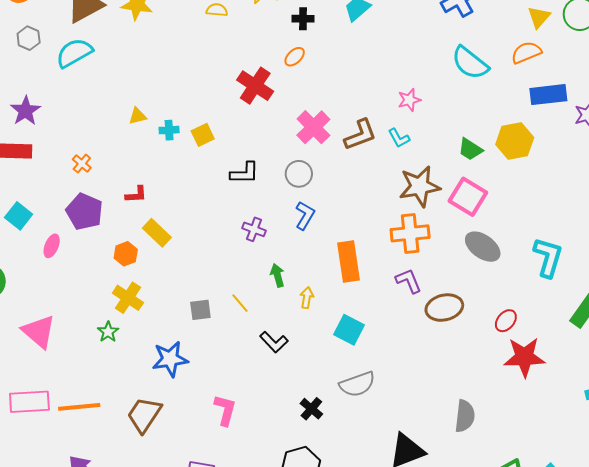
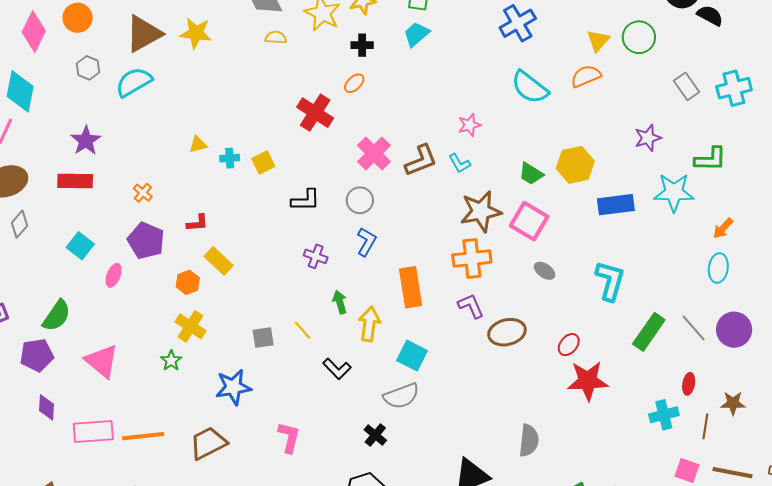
blue rectangle: (548, 95) -> (616, 205), moved
gray ellipse: (483, 247) -> (545, 271), size x0.6
yellow arrow: (307, 298) -> (369, 324), size x1.6
gray semicircle: (357, 384) -> (401, 396), moved
brown trapezoid: (144, 415) -> (208, 443), turned 30

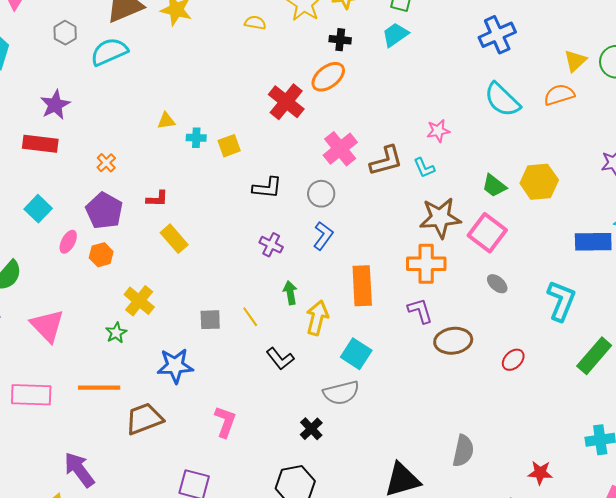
orange ellipse: (354, 83) -> (328, 77), size x1.6
blue rectangle: (616, 205) -> (593, 242), moved
orange hexagon: (188, 282) -> (101, 255), moved
red star: (588, 381) -> (540, 473), moved, size x0.6
orange line: (143, 436) -> (99, 388), moved

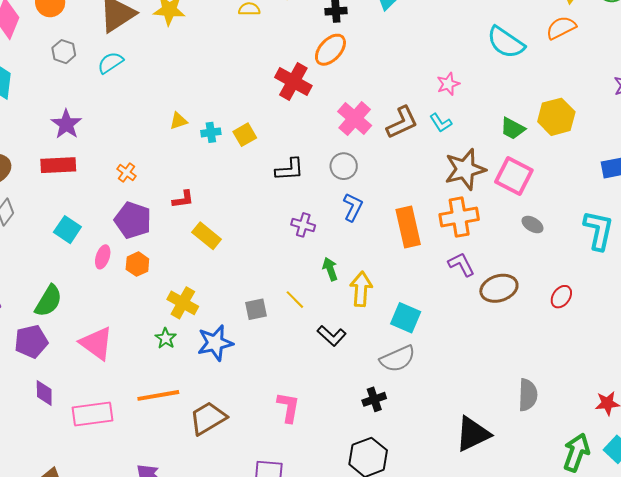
cyan semicircle: (109, 52) -> (110, 63), size x0.7
orange rectangle: (362, 286) -> (408, 227), moved
blue star: (175, 366) -> (215, 343), moved
black cross: (311, 429) -> (374, 399), turned 35

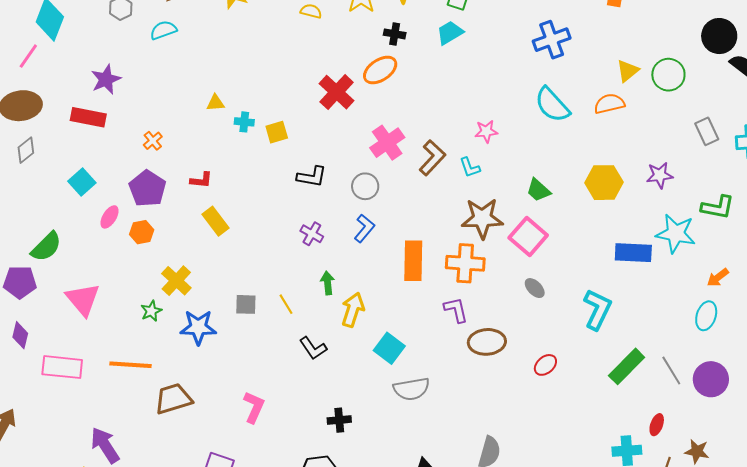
yellow hexagon: (556, 117) -> (604, 183), moved
brown L-shape: (402, 122) -> (432, 158), turned -36
gray semicircle: (398, 359) -> (412, 389), moved

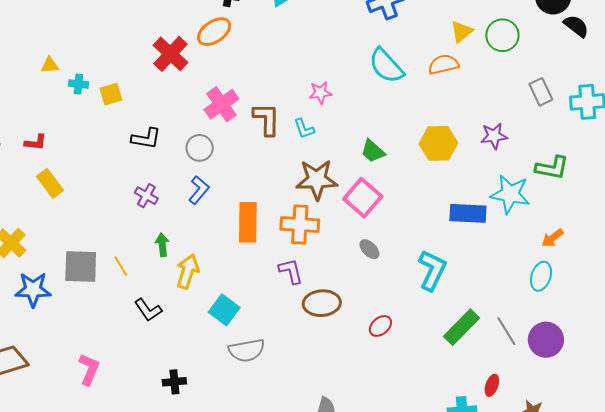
brown L-shape: (432, 158) -> (267, 119), turned -42
gray square: (246, 304) -> (81, 267), size x1.6

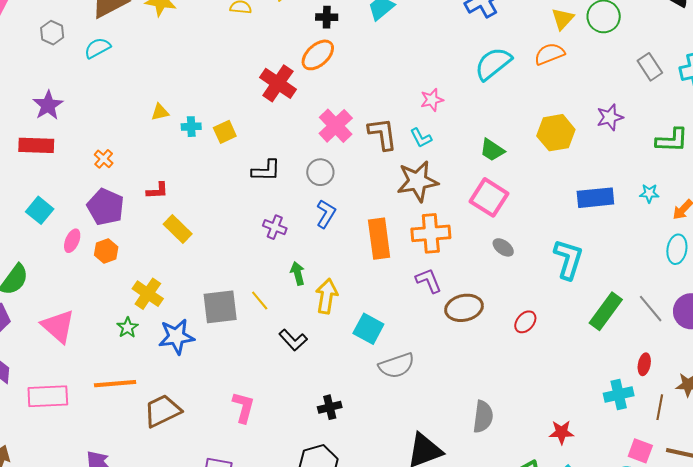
cyan semicircle: (386, 66) -> (493, 64), turned 102
brown star: (317, 180) -> (417, 181), moved
cyan star: (510, 194) -> (649, 193), moved, size x0.5

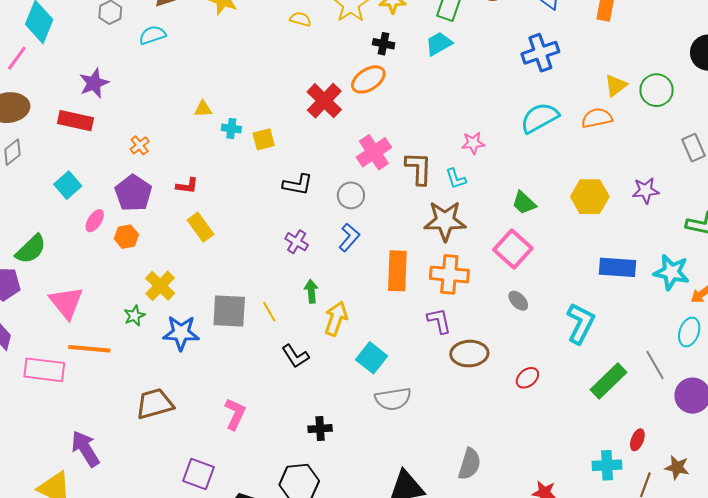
cyan star: (649, 193) -> (671, 272), size x1.8
gray line: (651, 309) -> (655, 365), moved
orange line: (115, 384) -> (89, 349), moved

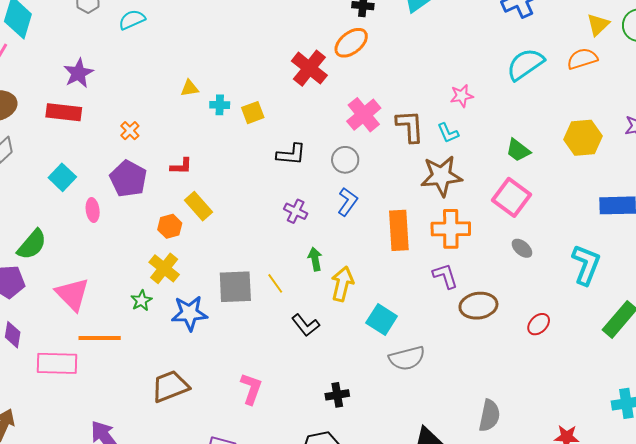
pink ellipse: (95, 221) -> (93, 210), turned -35
orange hexagon: (126, 237) -> (170, 226), moved

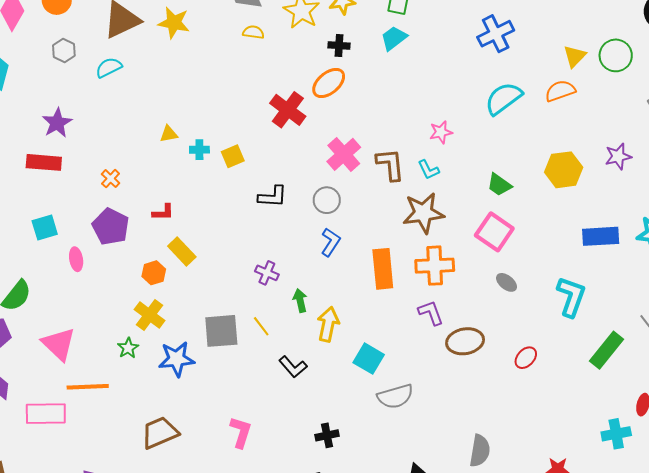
cyan square: (62, 177) -> (45, 228), turned 32
purple cross: (296, 211) -> (267, 273), moved

